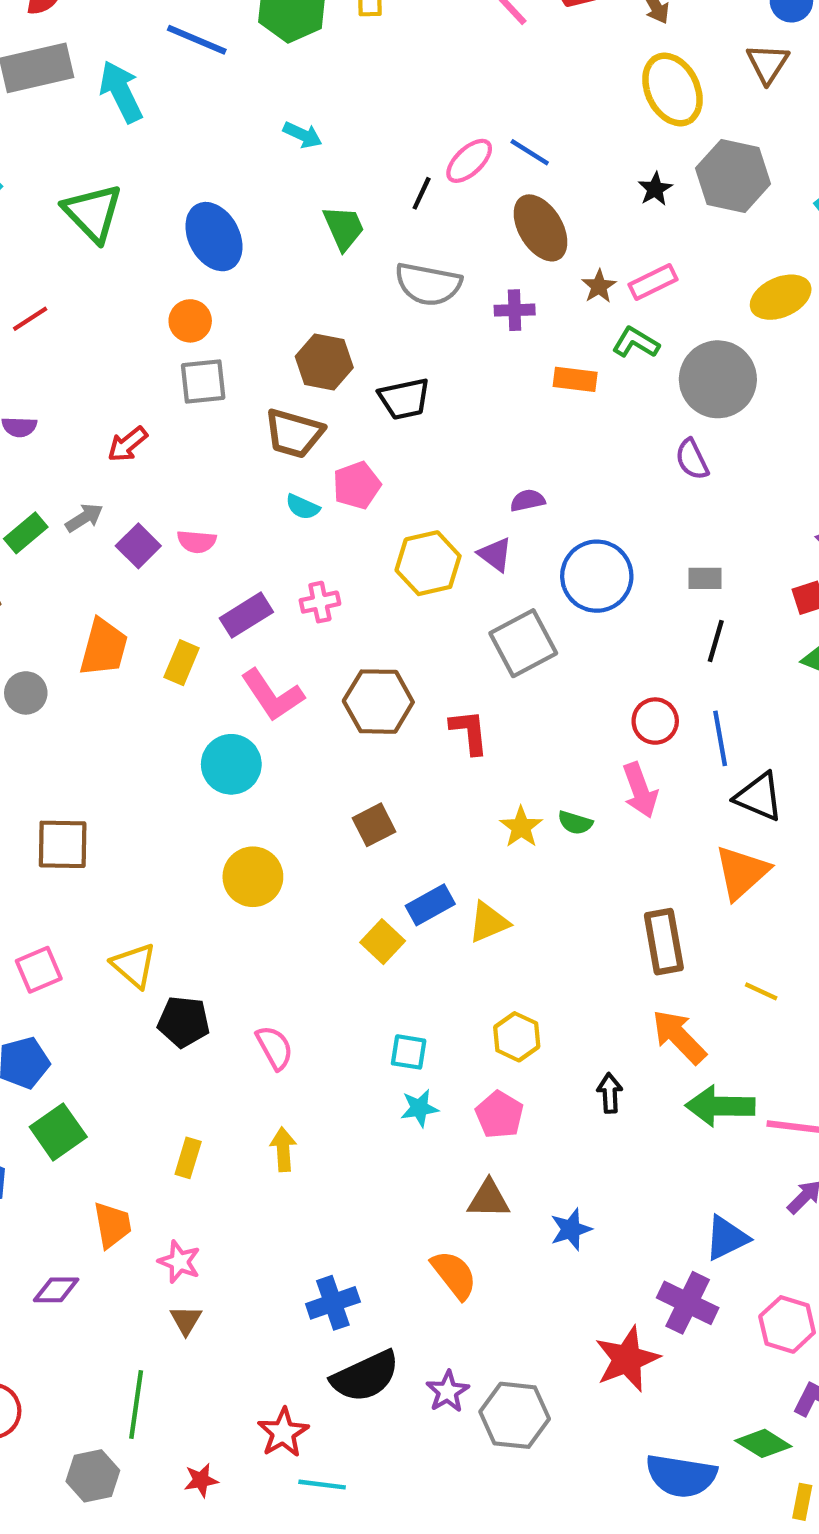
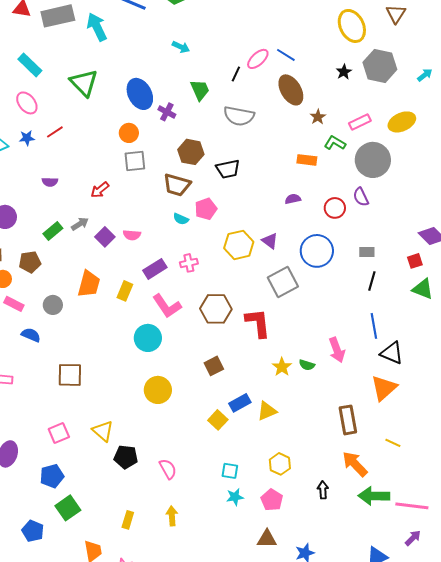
pink rectangle: (653, 282) -> (360, 122), moved
purple cross: (515, 310) -> (167, 112), moved, turned 30
purple semicircle: (528, 500) -> (293, 199), moved
red circle: (655, 721) -> (335, 208), moved
red L-shape: (469, 732) -> (258, 323), size x1.4

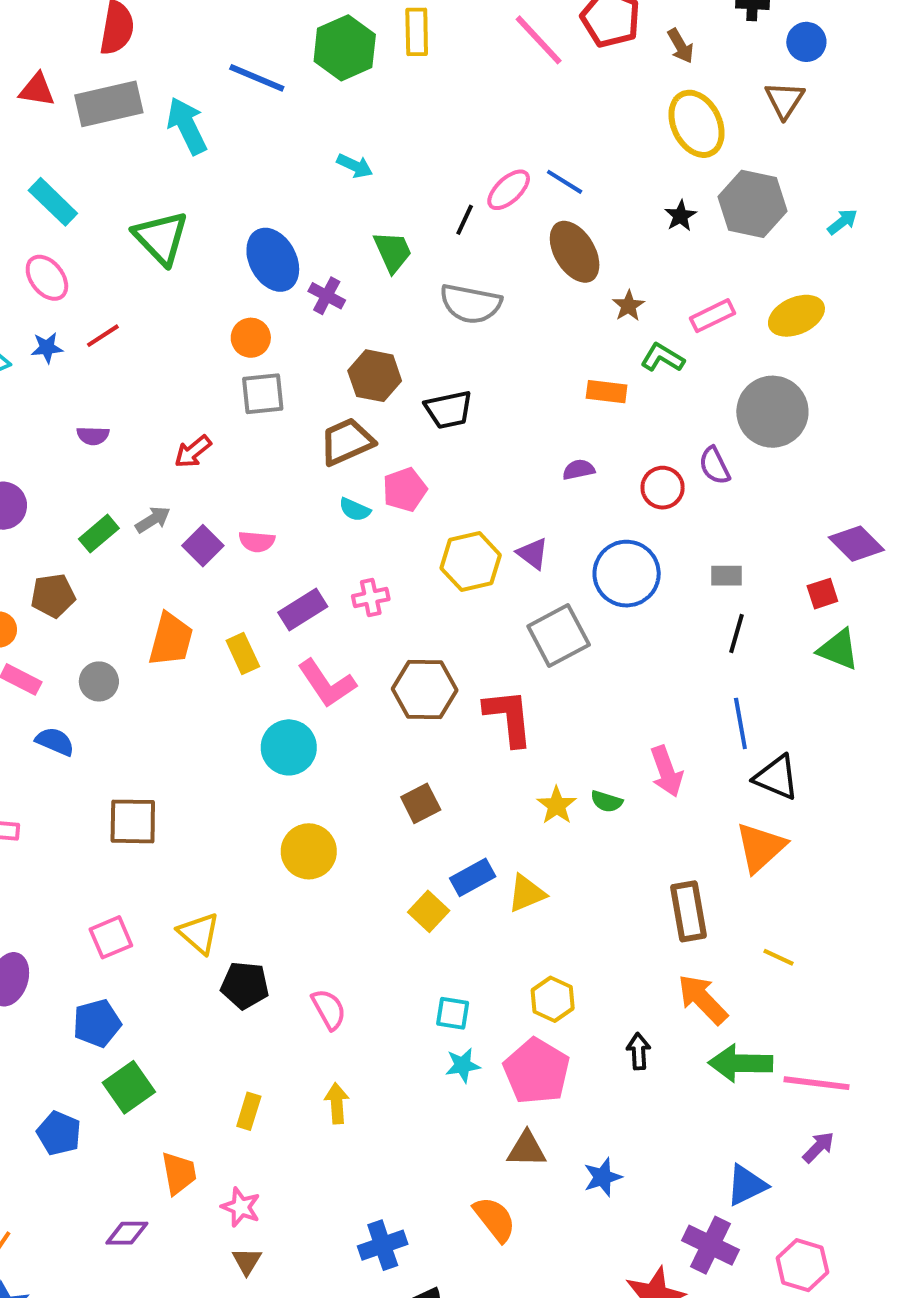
gray circle: (373, 160) -> (772, 412), moved
brown trapezoid: (177, 185) -> (347, 442), turned 140
yellow rectangle: (125, 291) -> (243, 653), turned -48
pink pentagon: (272, 500) -> (537, 1071), size x1.5

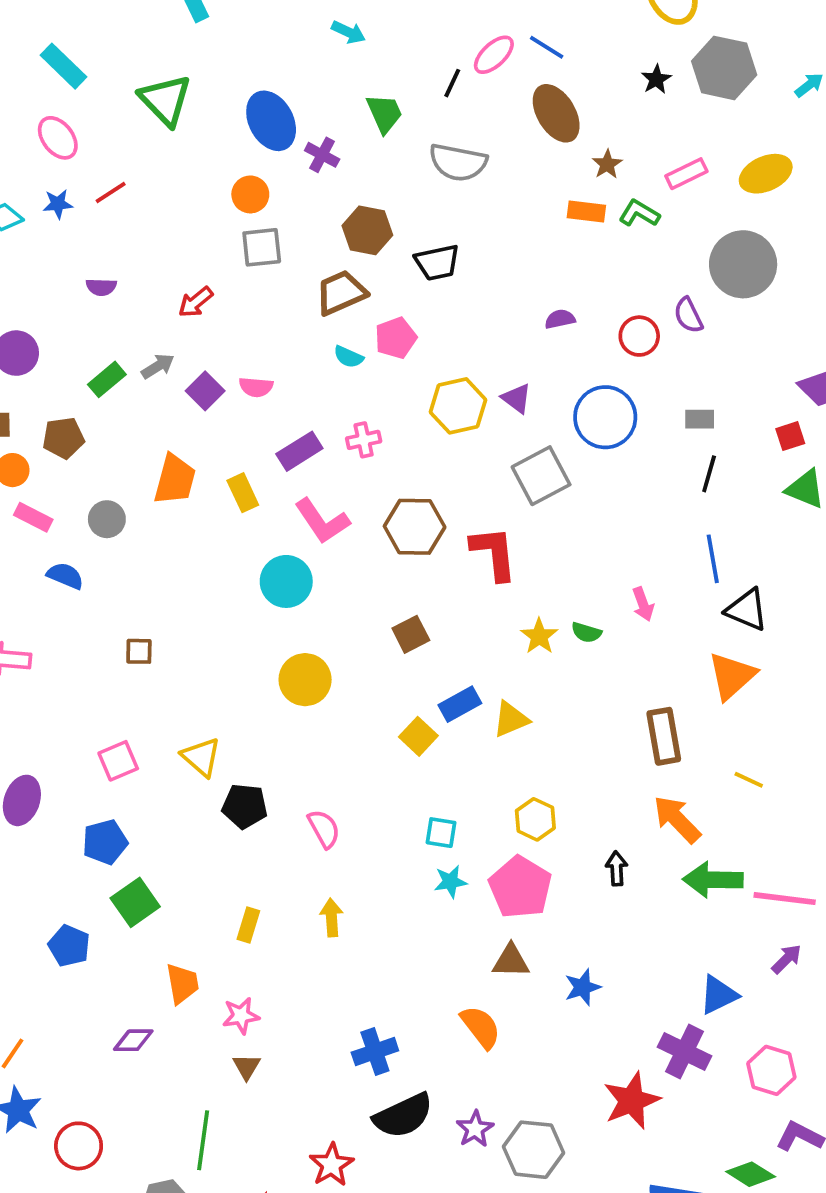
orange rectangle: (607, 392) -> (586, 211), moved
pink arrow: (667, 771) -> (643, 604), size x0.7
brown square: (133, 821) -> (139, 651), size x0.6
pink star: (241, 1207) -> (241, 1016), turned -30

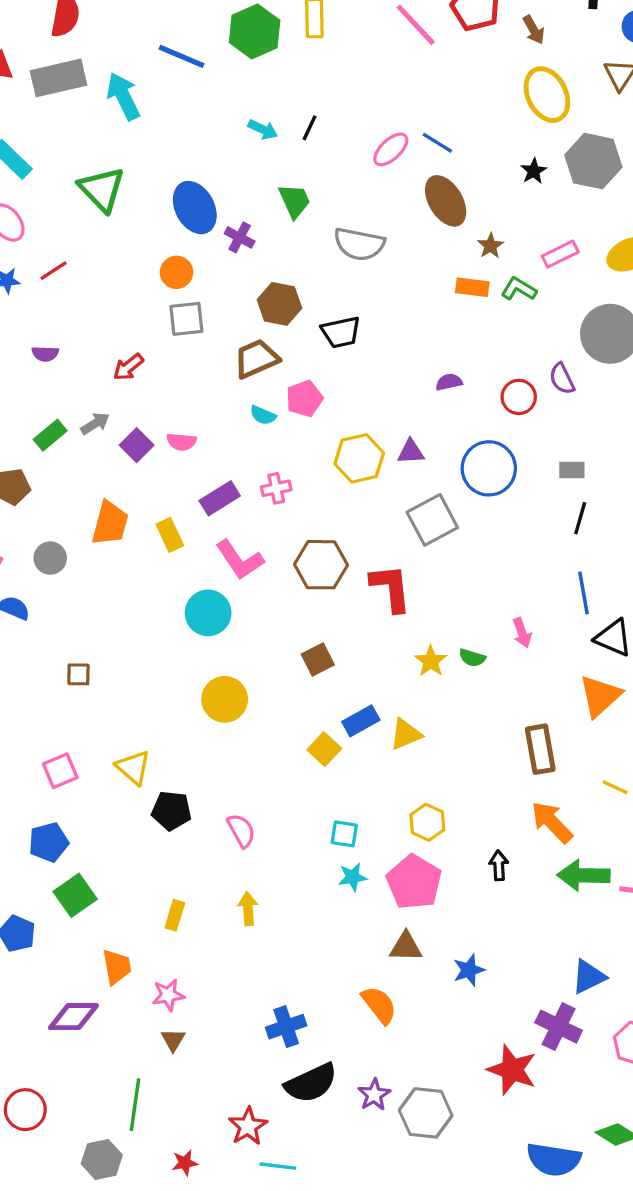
black line: (452, 83) -> (309, 128), moved
purple triangle: (517, 398) -> (411, 452), turned -40
purple diamond: (133, 1040) -> (73, 1017), size x1.4
red star: (632, 1101) -> (512, 1070), turned -30

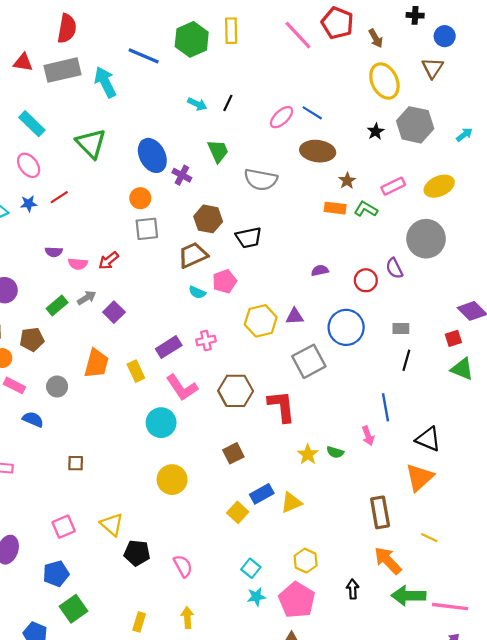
brown ellipse: (446, 201) -> (318, 151), turned -52
pink semicircle: (181, 442) -> (78, 264), moved
blue line: (584, 593) -> (386, 407), moved
cyan square: (344, 834) -> (251, 568), turned 30

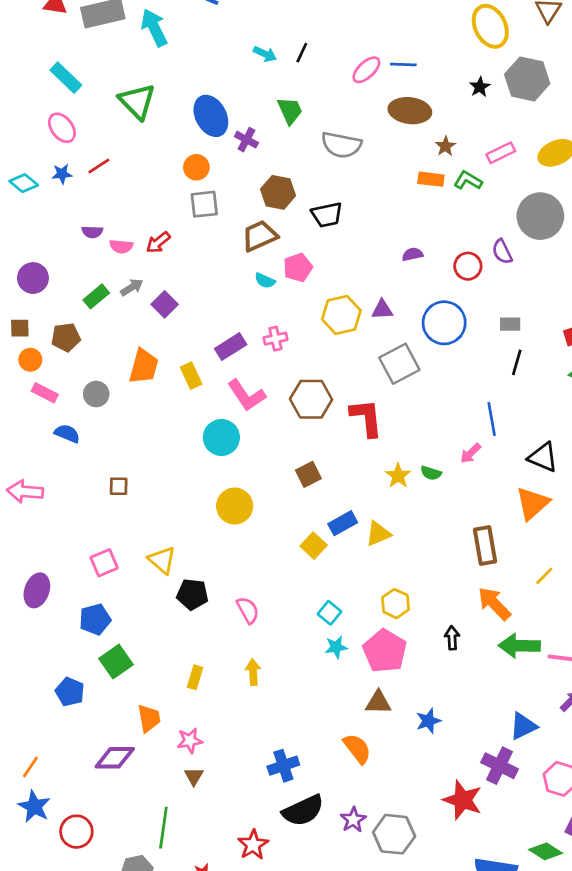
blue line: (312, 113) -> (403, 64), turned -30
pink arrow: (368, 436) -> (471, 453), turned 66
yellow line: (429, 538) -> (544, 576), turned -70

